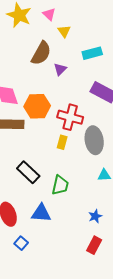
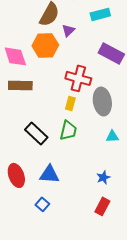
orange hexagon: (37, 106) -> (45, 45), moved
green trapezoid: (60, 185) -> (68, 130), moved
blue square: (21, 243) -> (42, 204), moved

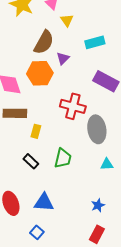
yellow rectangle: (70, 103) -> (36, 131), moved
black rectangle: (36, 133) -> (31, 161), size x0.7

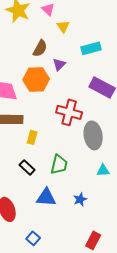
brown semicircle: (44, 42) -> (40, 48), size x0.7
blue triangle: (44, 202) -> (46, 197), moved
blue star: (98, 205) -> (80, 199), moved

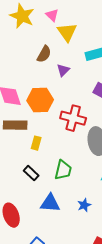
yellow triangle: (63, 26) -> (67, 32), size x1.5
orange hexagon: (36, 79) -> (40, 100), moved

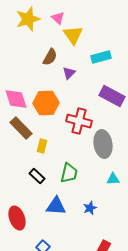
yellow star: (22, 16) -> (28, 19), turned 30
brown rectangle: (15, 125) -> (21, 128), turned 45

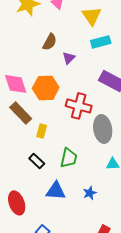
yellow triangle: (73, 35) -> (92, 16), moved

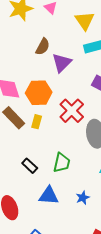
purple triangle: (69, 58) -> (62, 63), size x1.5
red cross: (79, 106) -> (72, 111), turned 30
yellow rectangle: (42, 131) -> (37, 122), moved

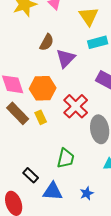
yellow rectangle: (37, 122) -> (41, 117), turned -40
black rectangle: (30, 166) -> (31, 175), moved

